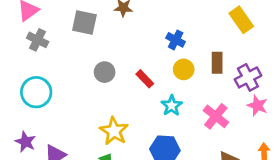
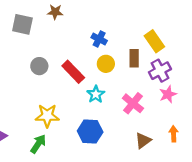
yellow rectangle: (241, 20) -> (154, 41), moved
red rectangle: (145, 79) -> (73, 72), size x1.5
pink star: (257, 106) -> (168, 94), turned 30
yellow star: (114, 131) -> (47, 116), turned -30

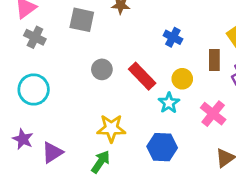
yellow circle: (106, 64) -> (182, 79), moved

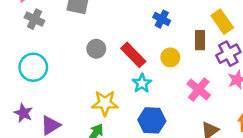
cyan star: (169, 103) -> (142, 83), moved

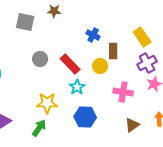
brown rectangle: (200, 40) -> (113, 51), moved
pink cross: (199, 89) -> (123, 92), turned -30

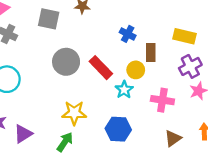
yellow rectangle: (142, 37) -> (184, 36), turned -42
gray circle: (40, 59) -> (66, 62), size x1.5
cyan star: (77, 87) -> (124, 90), moved

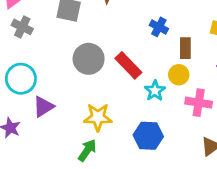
yellow circle: (136, 70) -> (179, 75), moved
purple triangle: (23, 134) -> (43, 107), moved

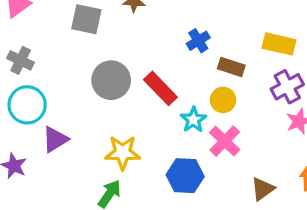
gray cross: (22, 27) -> (21, 60), moved
blue cross: (159, 27) -> (198, 41), turned 30
brown rectangle: (185, 48) -> (231, 67), turned -72
pink cross: (199, 103) -> (225, 141), moved, turned 35

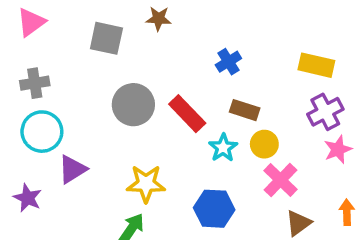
gray cross: (21, 60) -> (35, 83), turned -35
brown rectangle: (231, 67) -> (245, 110), moved
yellow circle: (223, 100) -> (264, 144), moved
pink cross: (225, 141) -> (280, 180), moved

